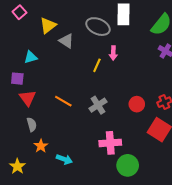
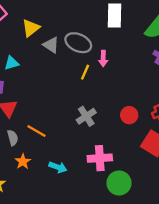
gray ellipse: (98, 27) -> (78, 43), moved
orange line: (63, 101) -> (36, 131), moved
cyan arrow: (64, 159) -> (58, 167), moved

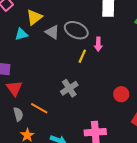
cyan triangle: (12, 63) -> (21, 34), moved
gray cross: (86, 116) -> (69, 88), moved

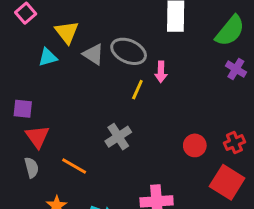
yellow triangle: (34, 17) -> (67, 32), turned -30
gray semicircle: (18, 114) -> (32, 168), moved

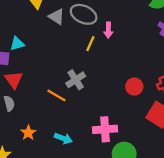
cyan triangle: (48, 57) -> (17, 44), moved
orange line: (74, 166) -> (57, 96), moved

